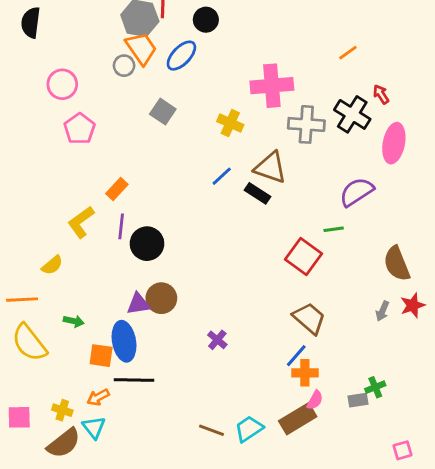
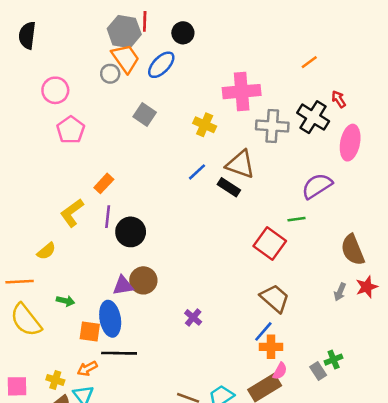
gray rectangle: (358, 400) -> (318, 371), turned 66

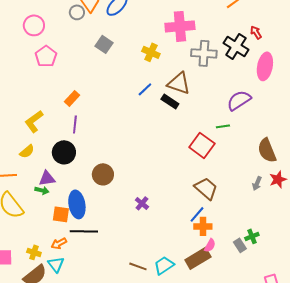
yellow L-shape: (72, 213) -> (34, 121), moved
black circle: (131, 232) -> (64, 152), moved
purple triangle: (123, 286) -> (47, 178), moved

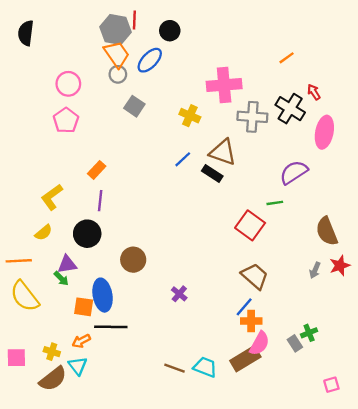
gray circle: (77, 12) -> (118, 74), moved
pink circle: (34, 25) -> (68, 84), moved
green arrow: (42, 190) -> (61, 279), turned 32
pink semicircle: (210, 245) -> (259, 343), size x1.5
cyan trapezoid: (164, 265) -> (205, 367), turned 55

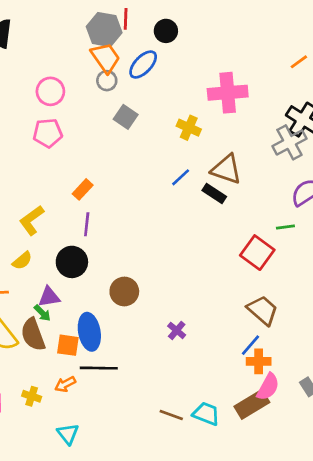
gray cross: (252, 117) -> (289, 142), moved, turned -32
pink pentagon: (66, 120) -> (48, 133), turned 30
cyan triangle: (78, 366) -> (68, 434), moved
brown semicircle: (53, 379) -> (33, 334), moved, turned 108

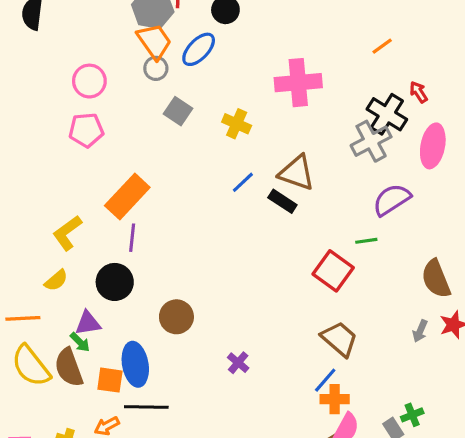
yellow cross: (189, 128) -> (237, 124), moved
orange rectangle: (83, 189) -> (127, 197), size x1.8

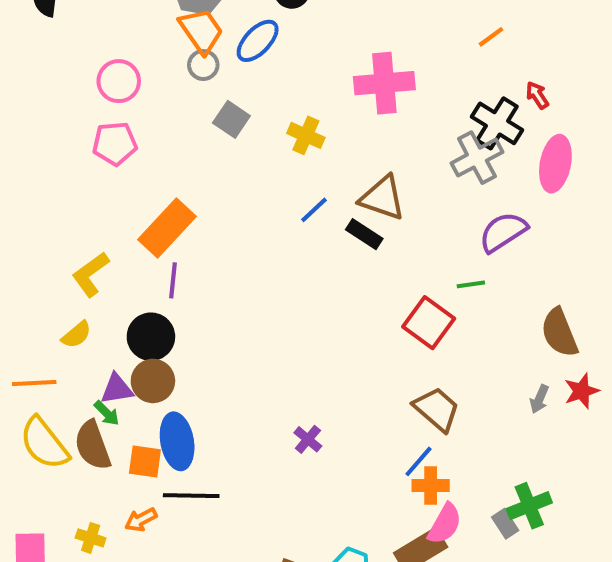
brown circle: (176, 317) -> (153, 381), moved
green cross: (412, 415) -> (529, 506), size x1.5

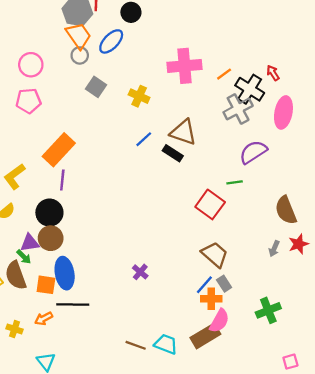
orange line: (491, 37) -> (224, 74), moved
gray rectangle: (505, 524) -> (224, 284), moved

